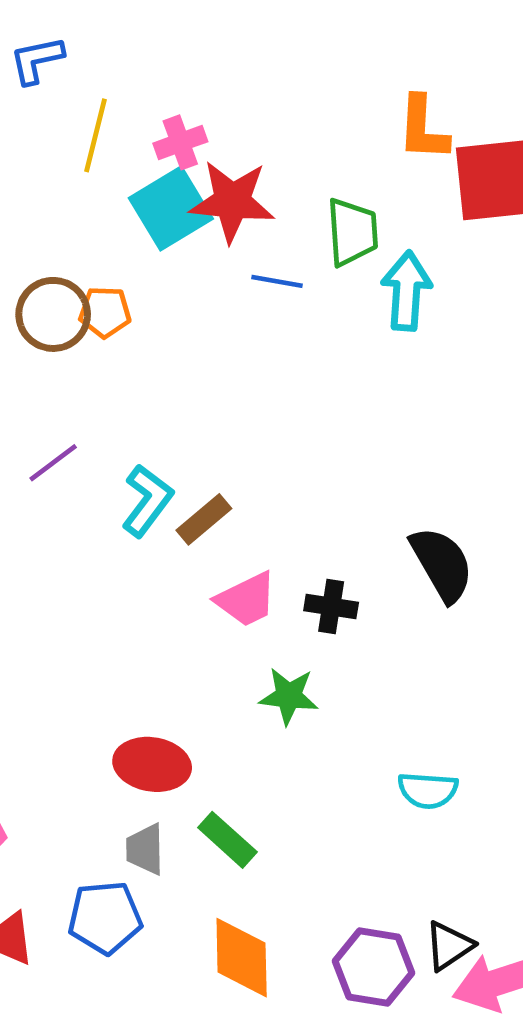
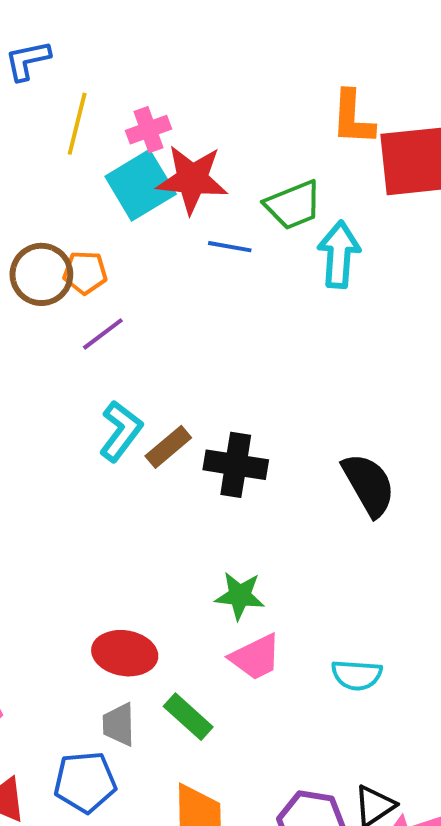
green trapezoid: (352, 232) -> (293, 205), turned 72
purple line: (53, 463) -> (103, 334), moved
pink trapezoid: (246, 599) -> (256, 657), moved
black cross: (331, 607) -> (236, 465), moved, size x1.4

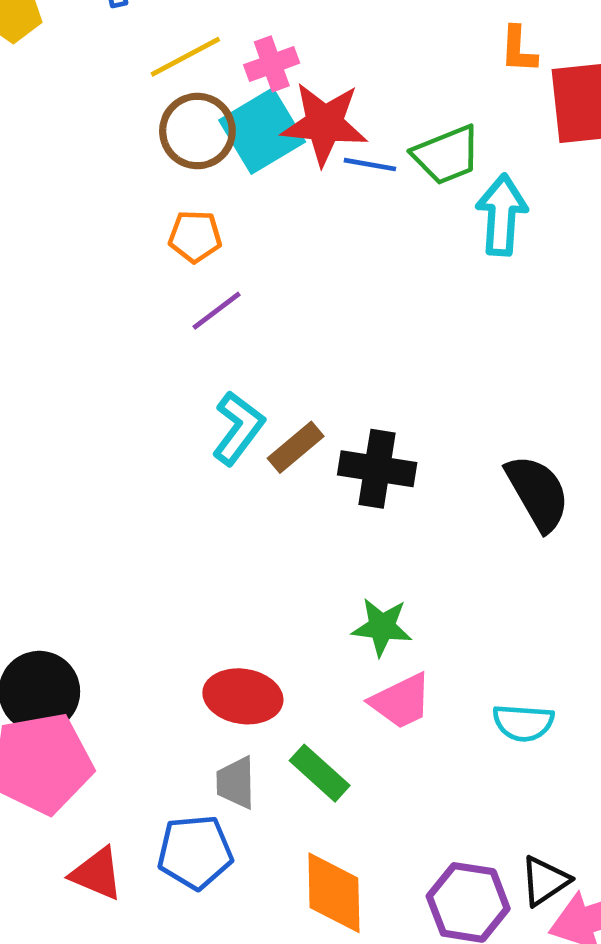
orange L-shape: (353, 118) -> (518, 50), size x0.7
yellow line: (77, 124) -> (185, 57), turned 48
blue line: (230, 247) -> (370, 165), moved
brown circle: (41, 274) -> (197, 131), moved

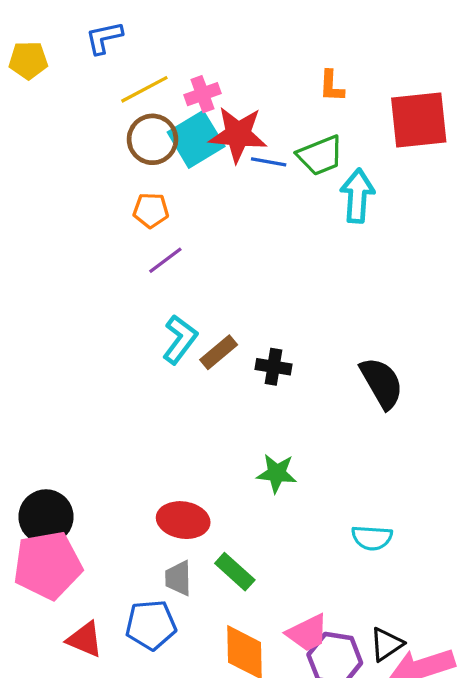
orange L-shape: (518, 50) -> (332, 86), moved
black cross: (377, 469) -> (273, 367), size x0.7
pink trapezoid: (401, 701) -> (307, 633), moved

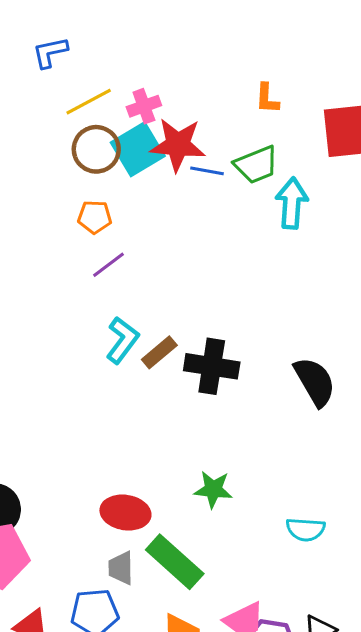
black cross: (273, 367) -> (212, 366), size x1.6
green star: (277, 473) -> (213, 489), moved
green rectangle: (235, 572) -> (175, 562), size x1.5

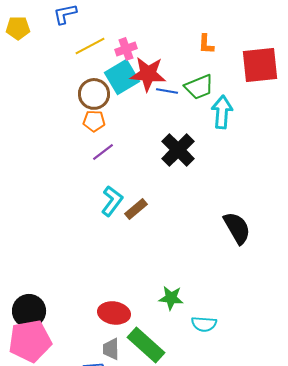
brown circle: (96, 149) -> (94, 94), moved
black cross: (212, 366) -> (178, 150), moved, turned 36
cyan semicircle: (306, 529) -> (204, 324), moved

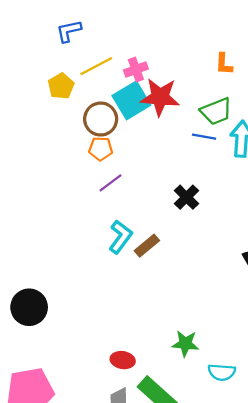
yellow pentagon: (18, 28) -> (61, 86), moved, turned -30
blue line: (167, 91) -> (204, 137), moved
black cross: (178, 150) -> (186, 197), moved, size x0.7
black circle: (29, 311) -> (29, 307), moved
red ellipse: (114, 313) -> (123, 360), size x0.7

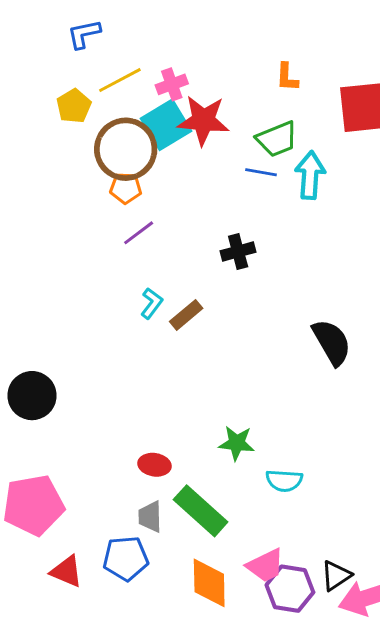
brown circle: (101, 119) -> (126, 149), size x1.4
black cross: (186, 197) -> (238, 252), turned 30
cyan L-shape: (120, 237) -> (152, 303), size x0.7

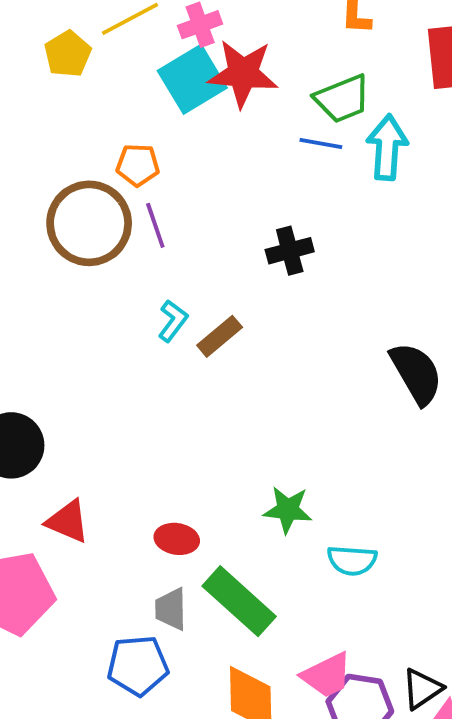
brown circle: (126, 149) -> (89, 223), moved
purple line: (139, 233) -> (155, 225), turned -72
red triangle: (67, 571) -> (68, 521), moved

